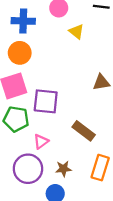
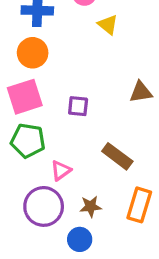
purple square: (46, 101) -> (78, 106), moved, size x0.6

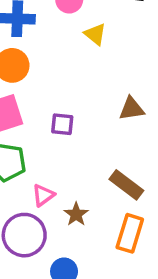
brown rectangle: (117, 156) -> (126, 185), moved
brown star: (91, 206) -> (76, 214), moved, turned -30

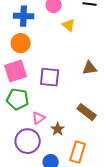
purple square: (62, 124) -> (50, 77), size x1.5
orange rectangle: (130, 233) -> (78, 152), moved

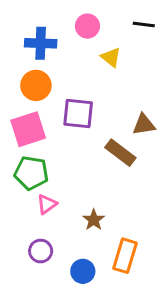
purple square: (50, 77) -> (78, 114), moved
brown rectangle: (87, 112) -> (120, 153), moved
pink triangle: (39, 118) -> (47, 204), moved
purple circle: (28, 141) -> (41, 251), moved, size x0.6

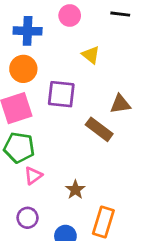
yellow triangle: (111, 57) -> (91, 55), moved

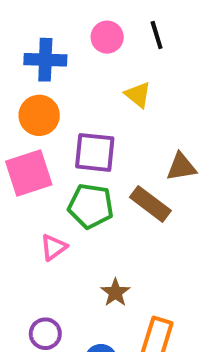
black line: (120, 14) -> (157, 35), moved, turned 66
green pentagon: (19, 148) -> (91, 206), moved
pink triangle: (33, 176) -> (54, 247), moved

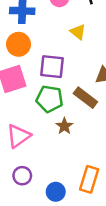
pink triangle: (54, 247) -> (19, 136), moved, size x1.5
brown star: (115, 293) -> (64, 126), moved

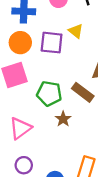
purple square: (52, 67) -> (52, 43), moved

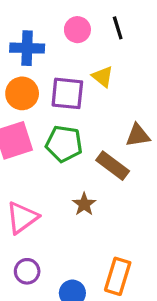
green pentagon: (49, 93) -> (64, 144), moved

